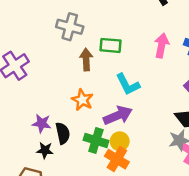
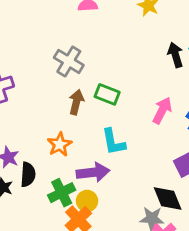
green cross: (96, 140) -> (62, 193), turned 30

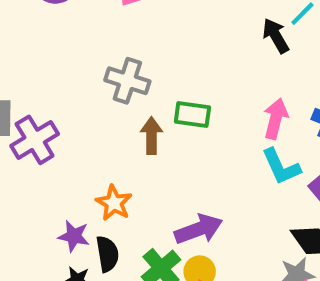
cyan L-shape: (113, 142) -> (281, 167), moved
orange star: (60, 144) -> (114, 203), moved

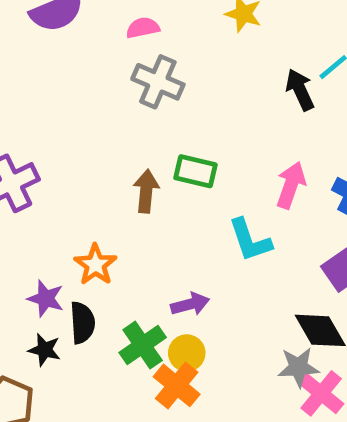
gray cross: (127, 81) -> (158, 82), moved
cyan L-shape: (281, 167) -> (250, 240), moved
purple arrow: (199, 229) -> (190, 304), size x0.7

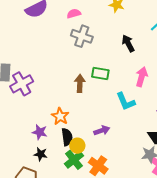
black arrow: (300, 90) -> (128, 43), moved
black semicircle: (82, 323) -> (67, 137), moved
green cross: (143, 345) -> (74, 160), moved
yellow circle: (187, 353) -> (77, 146), moved

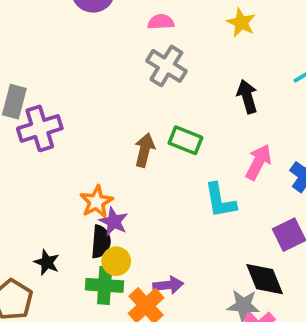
purple arrow: (102, 131) -> (168, 285), moved
purple star: (40, 132) -> (114, 221), moved
green cross: (74, 160) -> (105, 285), turned 30

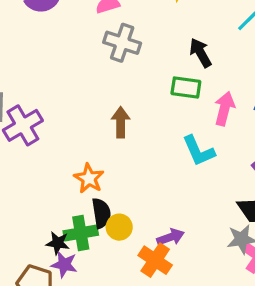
green rectangle: (185, 140) -> (186, 88), moved
purple star: (114, 221) -> (64, 265), moved
green cross: (105, 285) -> (81, 233), moved

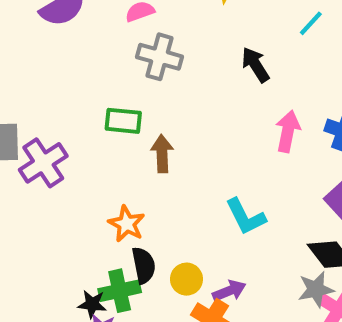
green rectangle: (186, 88) -> (123, 121), moved
cyan L-shape: (199, 151) -> (246, 217), moved
yellow circle: (119, 227) -> (186, 279), moved

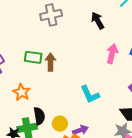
gray cross: (159, 57) -> (51, 15), turned -30
green rectangle: (123, 121) -> (33, 57), moved
orange star: (127, 224) -> (22, 92), moved

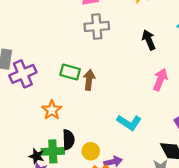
cyan L-shape: (90, 94) -> (129, 122), turned -40

